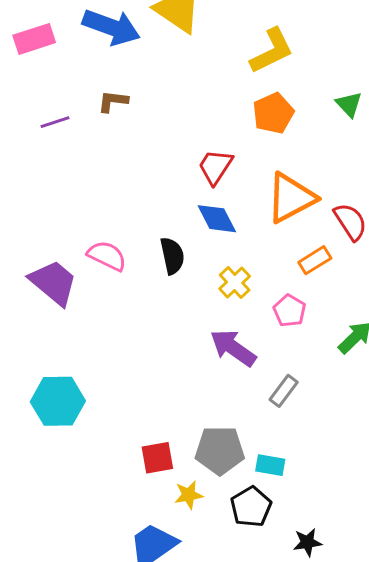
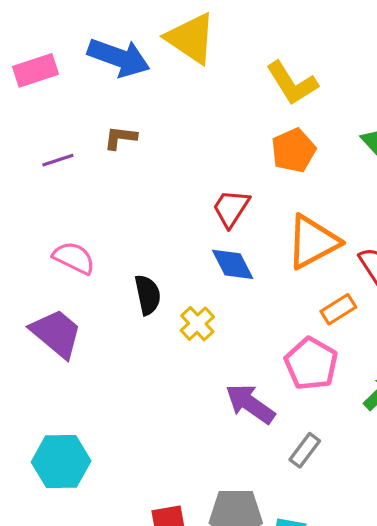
yellow L-shape: (272, 51) -> (292, 83), turned 84
pink semicircle: (107, 256) -> (74, 258), moved
black semicircle: (172, 256) -> (148, 295), moved
yellow cross: (235, 282) -> (197, 324), moved
pink pentagon: (290, 311) -> (311, 364), size x1.5

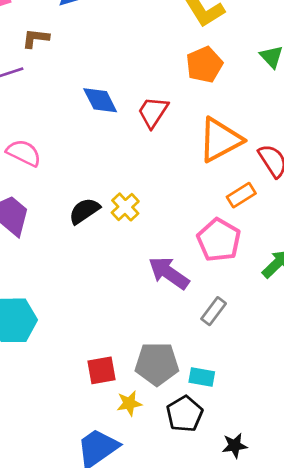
brown L-shape: (120, 138) -> (36, 38), moved
blue diamond: (233, 264) -> (100, 100), moved
black semicircle: (148, 295) -> (84, 211), moved, turned -112

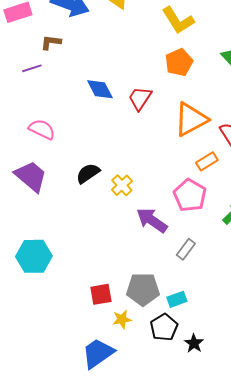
yellow cross: (125, 207) -> (122, 185), moved
cyan rectangle: (202, 377) -> (177, 299), turned -30
black star: (235, 446) -> (194, 343), moved, turned -30

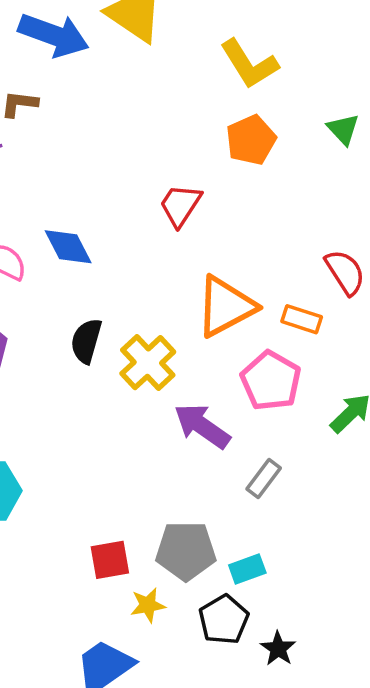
blue diamond: (100, 89) -> (68, 247), moved
orange triangle: (191, 119) -> (226, 306), moved
orange rectangle: (207, 161) -> (302, 319), turned 50
black semicircle: (88, 173) -> (86, 341), turned -40
yellow cross: (122, 185) -> (148, 363), size x1.4

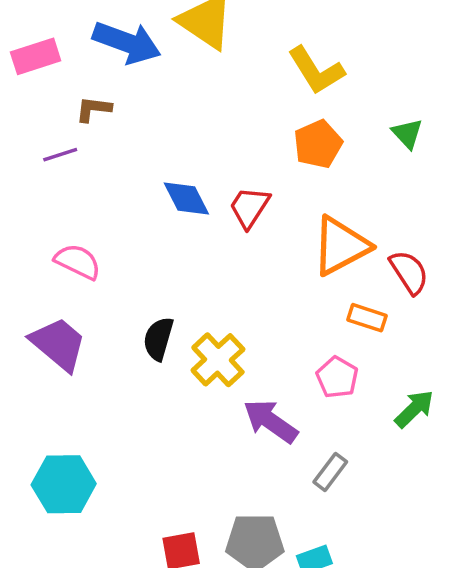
blue diamond: (68, 247) -> (186, 198), moved
orange triangle: (226, 306) -> (341, 246), moved
pink pentagon: (271, 381) -> (337, 377), size x0.7

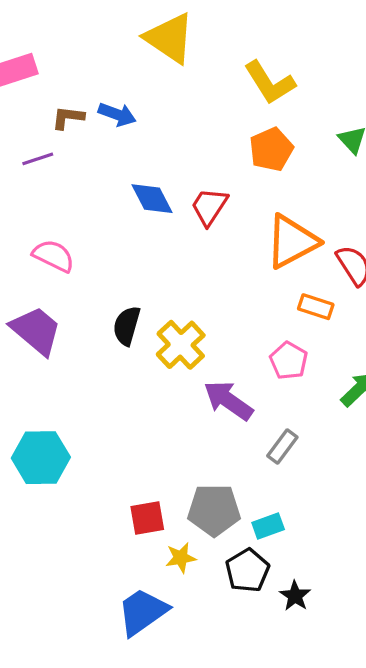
blue arrow: (127, 42) -> (117, 114), moved, size x0.6

